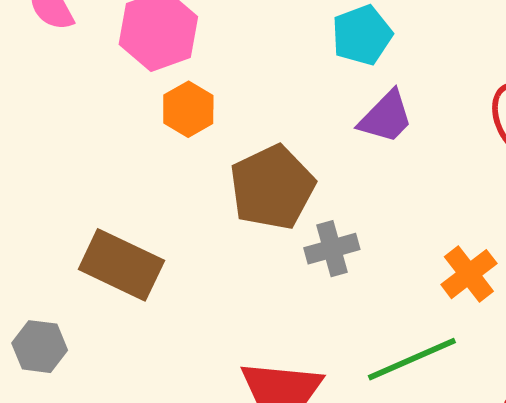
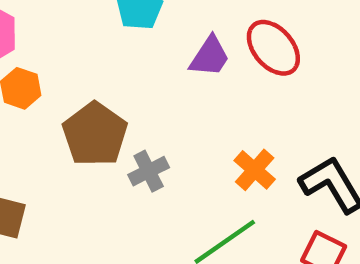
purple trapezoid: (386, 117) -> (210, 57), moved

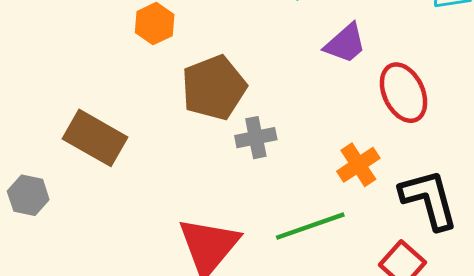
red ellipse: (273, 48) -> (404, 93), moved

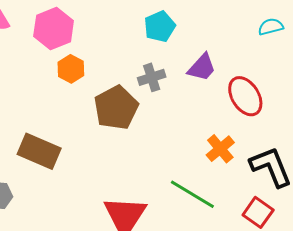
gray cross: (256, 138) -> (152, 77), moved
green line: (310, 226) -> (192, 194), turned 57

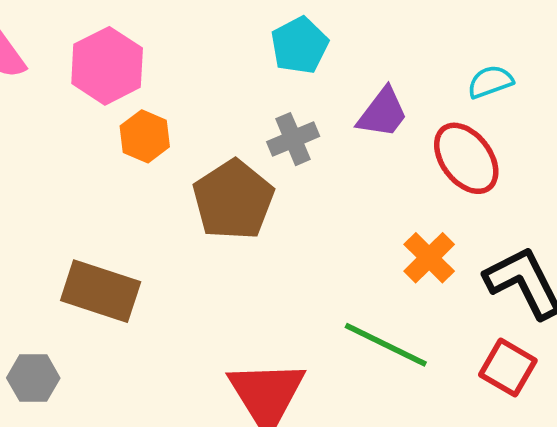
cyan semicircle: (271, 27) -> (490, 82), moved

